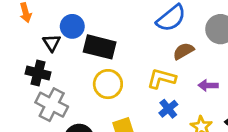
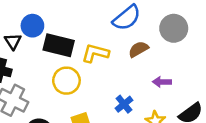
yellow L-shape: (161, 79) -> (95, 53), moved

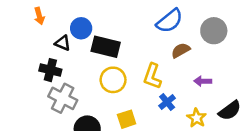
black triangle: (13, 41) -> (63, 43), turned -35
yellow L-shape: (95, 53) -> (152, 76), moved, turned -85

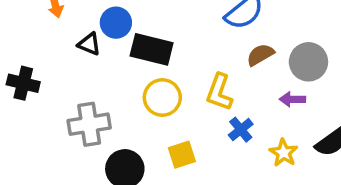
gray circle: (214, 31) -> (308, 62), moved
black cross: (50, 70) -> (23, 83), moved
gray cross: (63, 98) -> (89, 124), turned -36

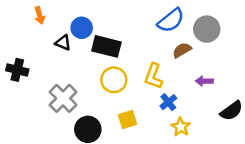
gray circle: (308, 62) -> (207, 29), moved
gray cross: (89, 124) -> (63, 98), turned -36
yellow star: (284, 153) -> (181, 127), moved

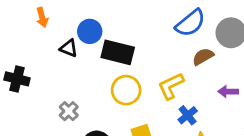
yellow L-shape: (153, 76) -> (171, 86), turned 45
gray cross: (63, 98) -> (69, 111), size x0.6

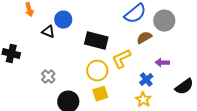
black rectangle: (118, 52) -> (96, 41), moved
yellow circle: (126, 90) -> (97, 71), moved
blue cross: (188, 115) -> (146, 80), moved

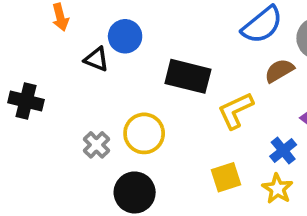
yellow circle: (97, 71) -> (144, 133), moved
yellow square: (100, 94) -> (226, 177), moved

